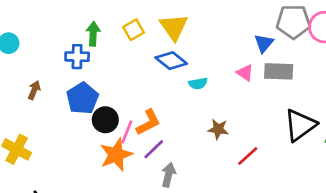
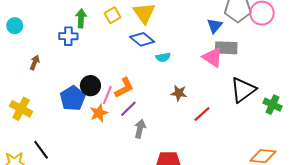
pink triangle: (245, 73) -> (213, 57), moved, size x1.5
blue pentagon: (82, 98) -> (73, 98), moved
orange star: (116, 155) -> (99, 113), size x0.7

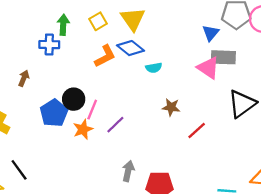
brown arrow: (35, 63) -> (24, 78), moved
orange L-shape: (124, 88) -> (105, 56), moved
gray arrow: (140, 129) -> (128, 171), moved

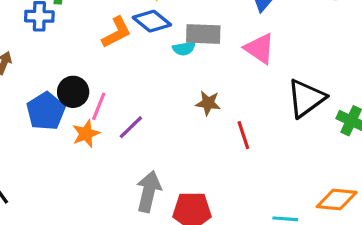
gray rectangle: (223, 57) -> (203, 34), moved
red line: (197, 130) -> (243, 135), turned -66
gray arrow: (128, 171) -> (149, 191), size x1.4

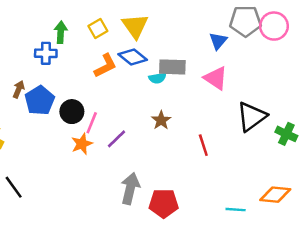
brown star: (208, 103) -> (161, 120), moved, turned 30
blue pentagon: (46, 111) -> (40, 100), moved

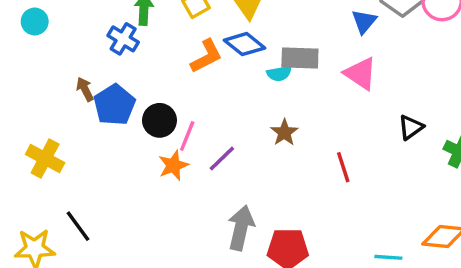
blue cross: (46, 53) -> (123, 39), turned 30
brown arrow: (19, 89) -> (85, 89), turned -49
black triangle: (252, 117) -> (411, 127), size x0.6

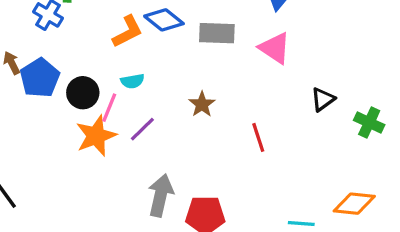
cyan semicircle: (279, 74) -> (132, 81), moved
orange star: (173, 165) -> (96, 136), size x1.4

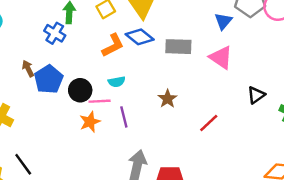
pink line: (109, 108) -> (100, 101), turned 65
purple line: (142, 129) -> (124, 117), turned -60
orange star: (96, 136) -> (90, 122), size x0.7
red line: (258, 137) -> (209, 123), turned 65

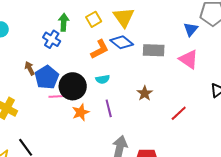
black circle: (80, 90) -> (73, 86), size x1.4
pink line: (100, 101) -> (58, 96), moved

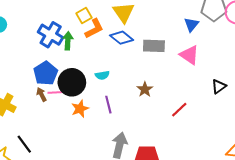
yellow square: (94, 19) -> (84, 15), moved
green arrow: (64, 22) -> (68, 41), moved
blue cross: (52, 39) -> (51, 35), size x1.4
orange L-shape: (100, 49) -> (94, 29), moved
brown arrow: (30, 68) -> (41, 94), moved

